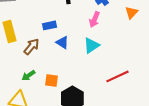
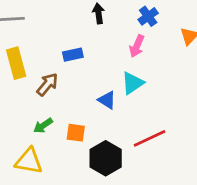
blue triangle: (62, 42) -> (107, 100), moved
red line: (117, 76) -> (150, 138), moved

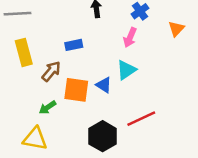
orange square: (76, 133) -> (76, 90), moved, size x1.5

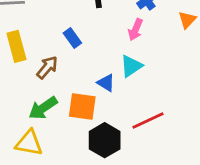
blue rectangle: (74, 45) -> (72, 38), turned 66
orange square: (76, 90) -> (82, 107), moved
green arrow: (48, 107) -> (43, 108), size x1.5

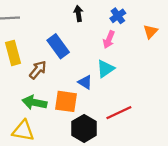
blue rectangle: (72, 38) -> (58, 46), size x1.5
green arrow: (43, 108) -> (34, 103), turned 45

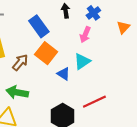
black arrow: (78, 14) -> (66, 11), moved
blue rectangle: (58, 46) -> (39, 26), moved
orange square: (66, 101) -> (46, 53), moved, turned 30

